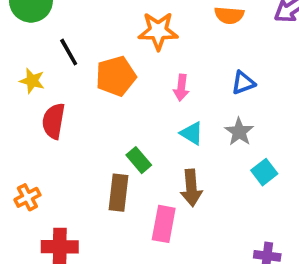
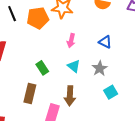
orange pentagon: (116, 76) -> (38, 18), moved
blue triangle: (243, 83) -> (105, 42), turned 40
green rectangle: (139, 160) -> (42, 68), moved

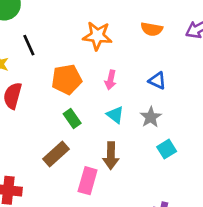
orange pentagon: (38, 18) -> (67, 79), moved
brown rectangle: (30, 94) -> (56, 154), turned 36

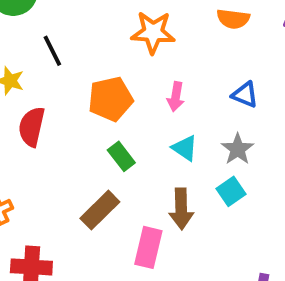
cyan square: (167, 149) -> (231, 191), moved

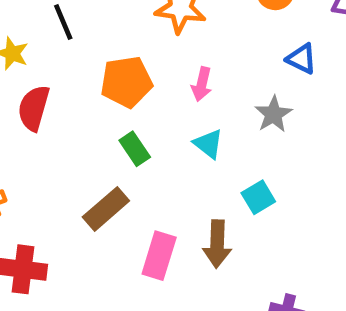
blue triangle: (245, 95) -> (301, 59), moved
gray star: (238, 149) -> (273, 114), moved
brown arrow: (181, 209) -> (217, 244), moved

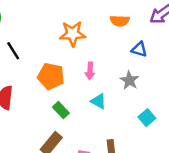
orange pentagon: (127, 82) -> (51, 76), turned 30
cyan square: (258, 197) -> (147, 118), moved

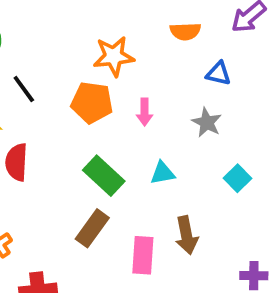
orange pentagon: (51, 76) -> (92, 103), moved
cyan triangle: (98, 101) -> (163, 173), moved, turned -35
green rectangle: (61, 110) -> (104, 176), size x1.5

